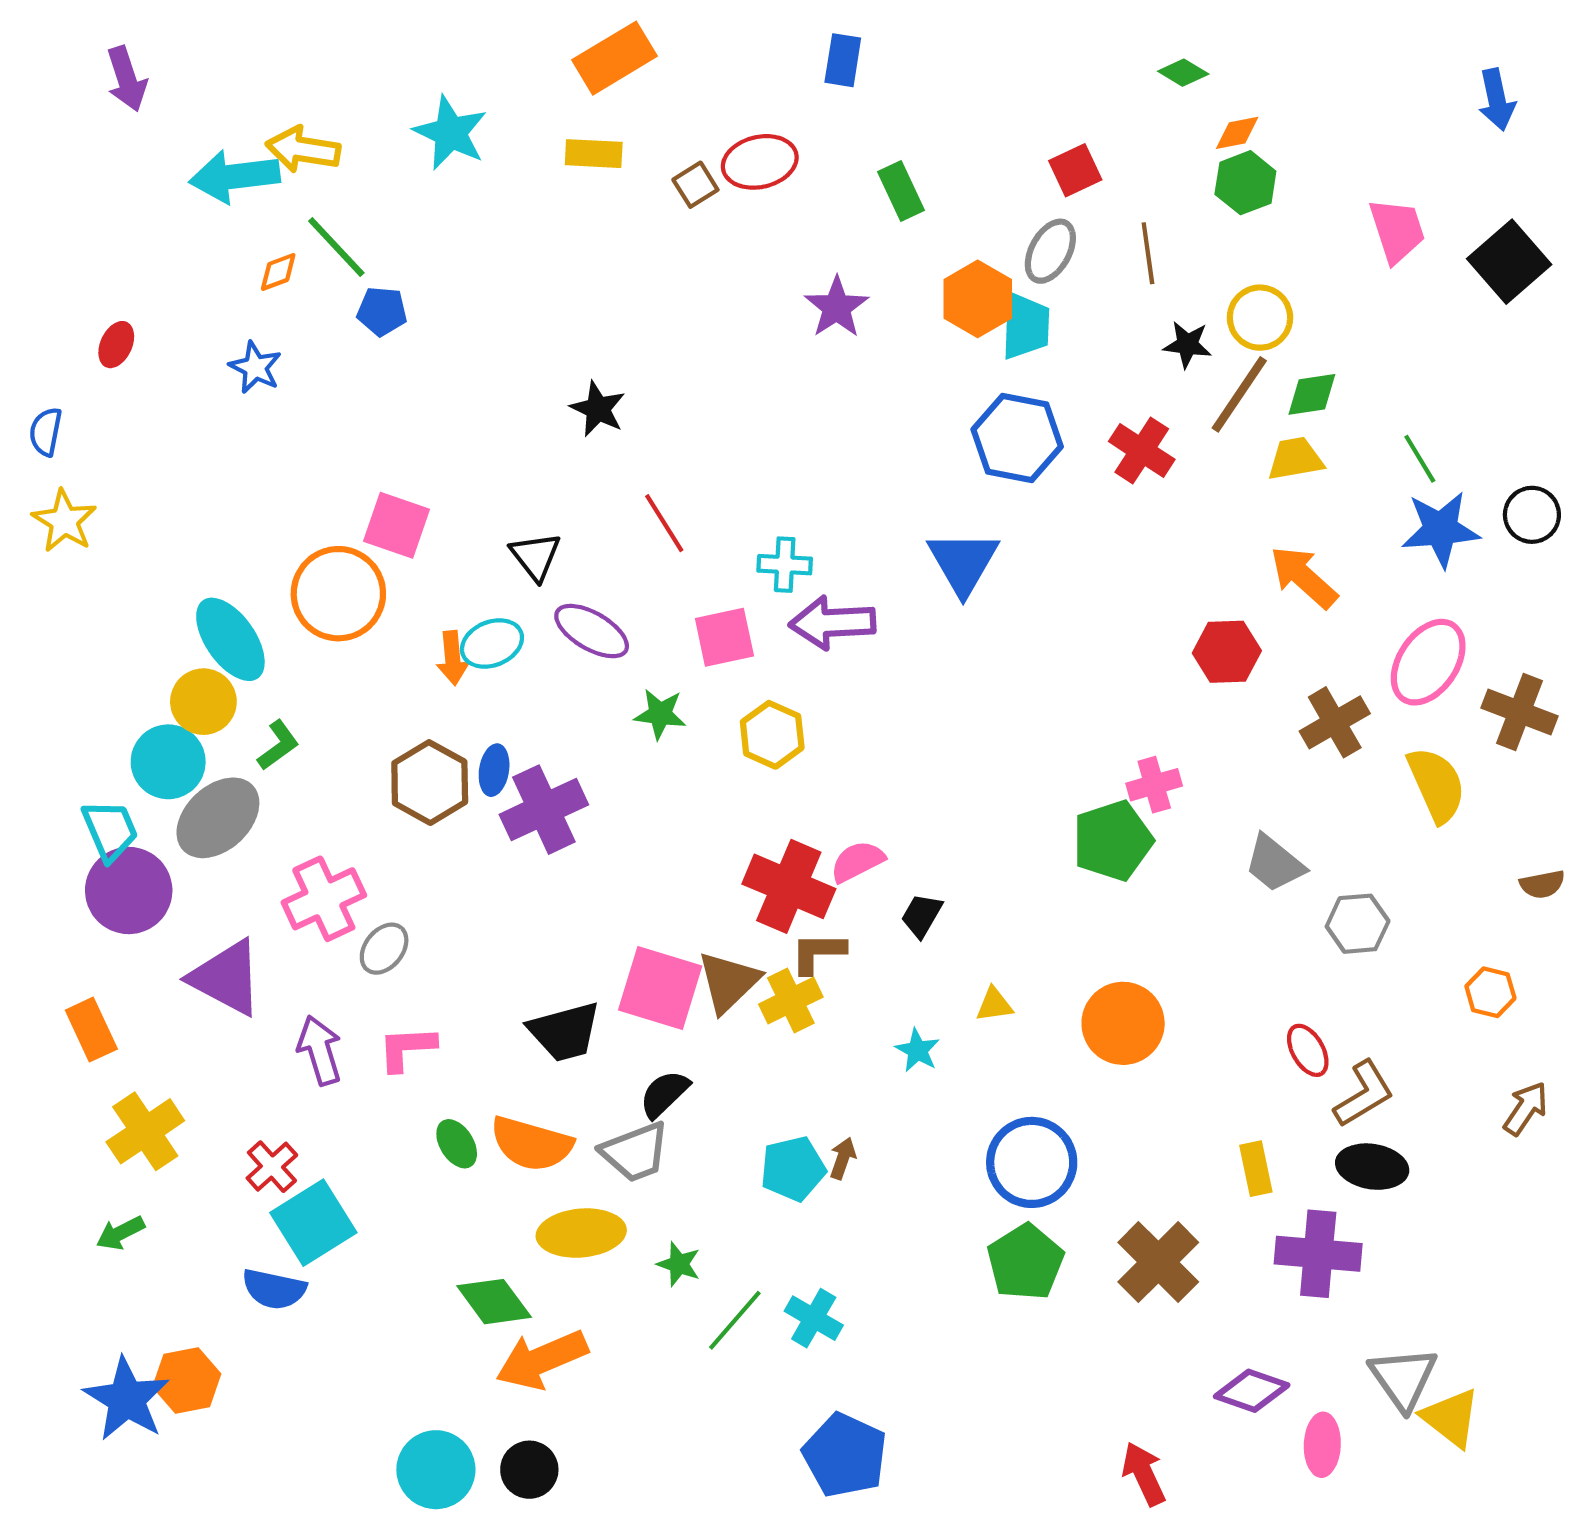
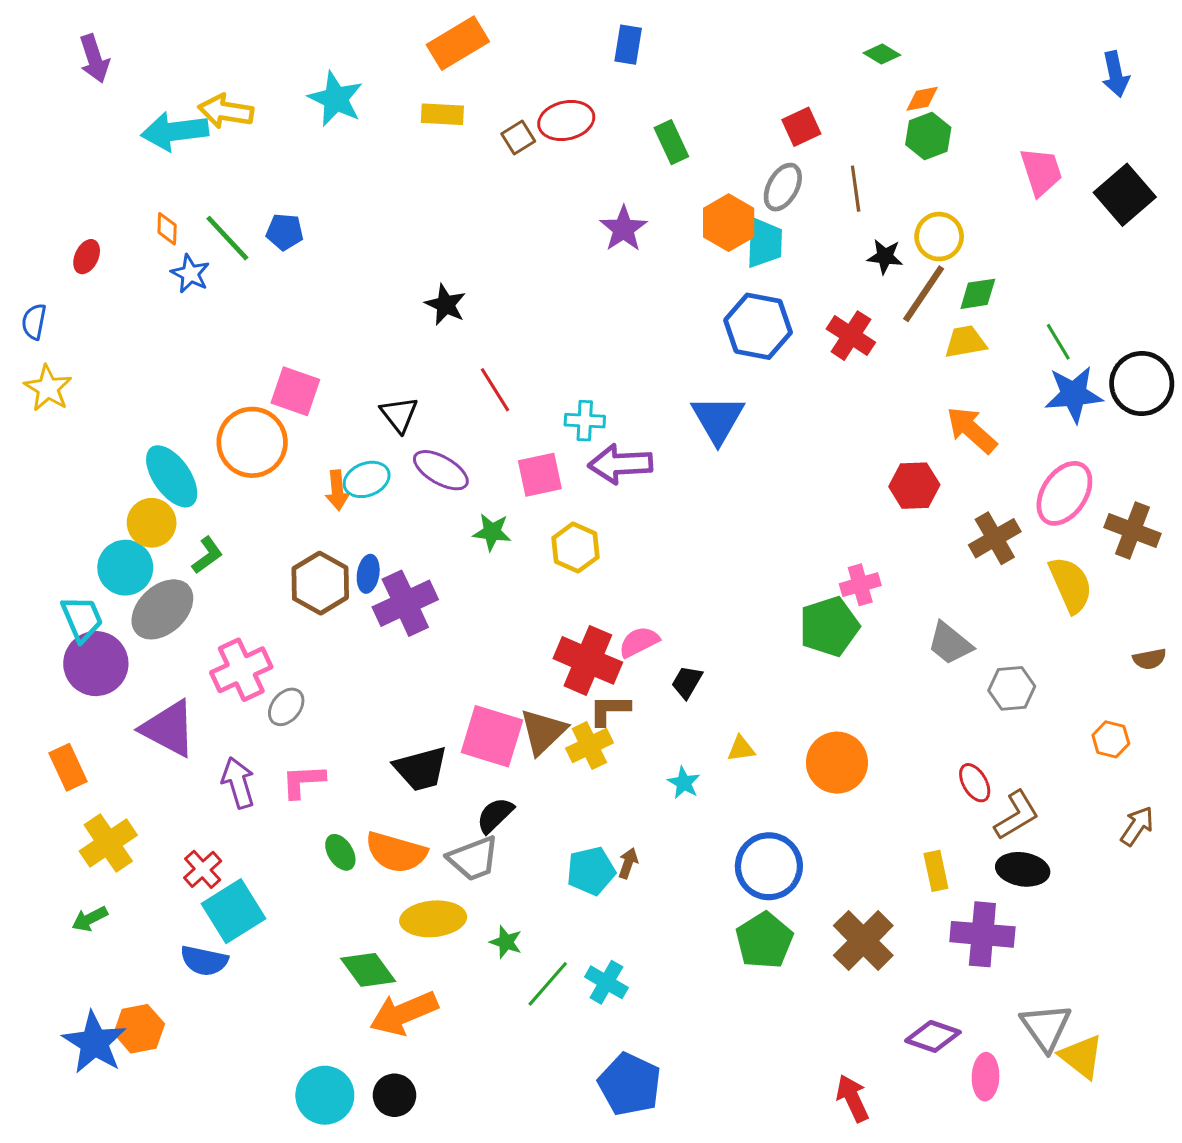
green line: (336, 247) -> (227, 238), moved
orange diamond: (278, 272) -> (167, 229), moved, turned -68
black circle: (1532, 515) -> (1142, 384), size x1.5

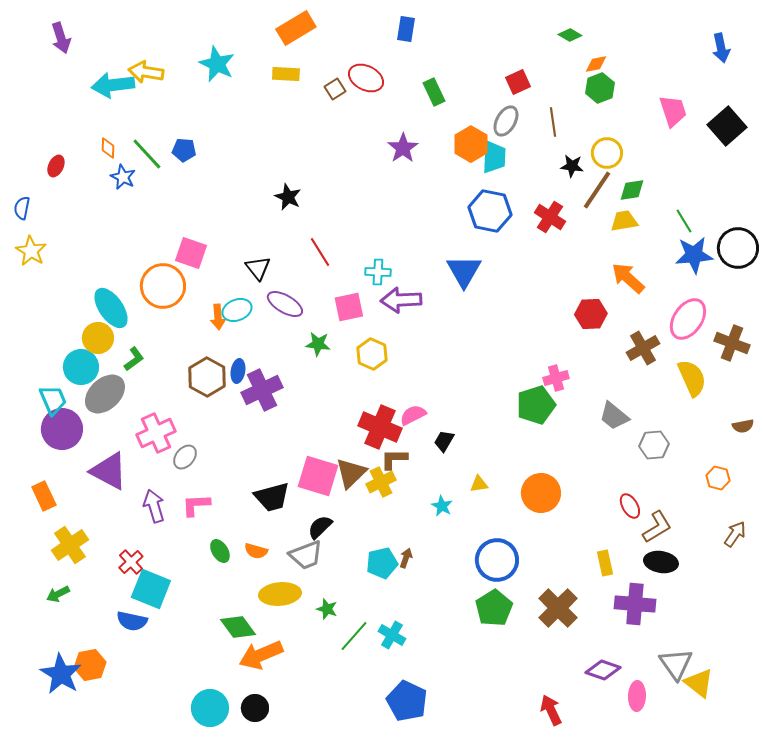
red ellipse: (566, 120) -> (366, 78), turned 40
orange semicircle: (396, 852) -> (256, 551), size x0.6
cyan square: (234, 911) -> (151, 589), turned -36

